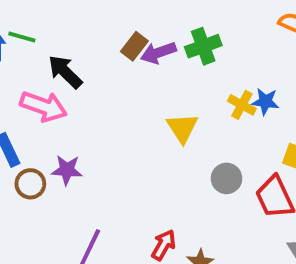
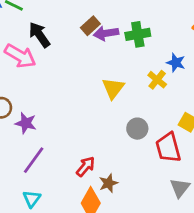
blue star: (265, 102) -> (176, 63), moved
purple star: (67, 170) -> (26, 123), moved

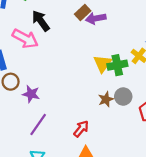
green cross: (138, 34) -> (117, 65), moved
brown star: (108, 183) -> (106, 99), moved

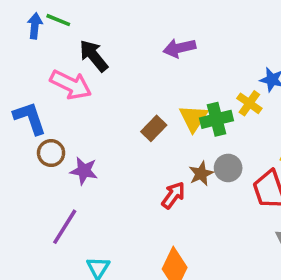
brown rectangle: (83, 12) -> (154, 128), moved
purple line: (38, 124) -> (65, 227), moved
red arrow: (81, 129) -> (173, 195), moved

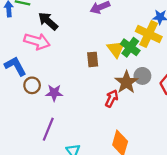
yellow cross: (249, 103) -> (149, 34), size x1.6
green cross: (216, 119) -> (130, 47), turned -30
brown rectangle: (154, 128) -> (93, 59), turned -40
brown star: (201, 174) -> (126, 82), size x1.5

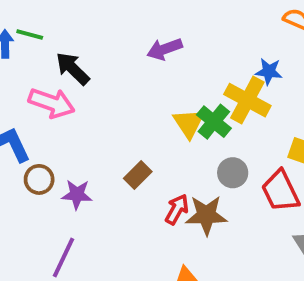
brown rectangle: (93, 59) -> (138, 175), moved, turned 48
brown star: (126, 82) -> (206, 215), moved, turned 30

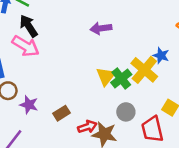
black arrow: (73, 69) -> (29, 26), moved
brown rectangle: (138, 175) -> (62, 113), moved
red arrow: (177, 209) -> (87, 127), turned 30

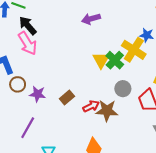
pink arrow: (26, 46) -> (28, 43), turned 35

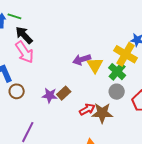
purple arrow: (91, 19) -> (82, 60), moved
green cross: (115, 60) -> (117, 72), moved
purple star: (38, 94) -> (50, 95), moved
brown rectangle: (67, 98) -> (64, 93), moved

